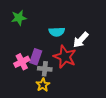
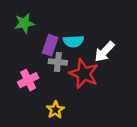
purple rectangle: (36, 57) -> (50, 45), moved
gray cross: (45, 69) -> (58, 62), moved

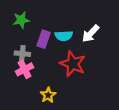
white arrow: (104, 52) -> (91, 34), moved
gray cross: (58, 62) -> (22, 54), moved

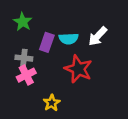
green star: (21, 20) -> (23, 22), turned -30

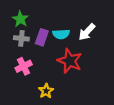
gray cross: (24, 58) -> (21, 38), moved

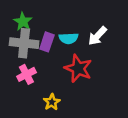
gray cross: (21, 38) -> (24, 43), size x1.6

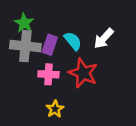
cyan semicircle: (69, 38) -> (73, 41), turned -126
pink cross: (26, 74) -> (48, 74), moved, turned 30

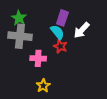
purple rectangle: (50, 45) -> (62, 18), moved
red star: (83, 73) -> (60, 46), moved, size x0.6

